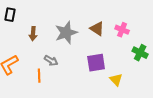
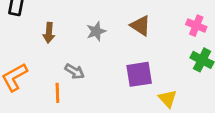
pink cross: (122, 30) -> (196, 26), moved
gray star: (66, 33) -> (96, 31), size x0.6

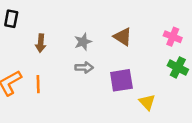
gray arrow: (75, 71) -> (84, 67), moved, turned -30
orange line: (57, 93) -> (38, 84), moved

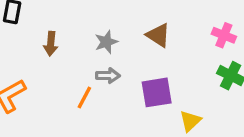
orange line: (38, 84) -> (84, 97), moved, turned 30
yellow triangle: (147, 102) -> (190, 121), turned 30

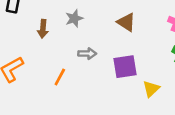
gray star: (106, 42) -> (74, 18), moved
orange line: (84, 97) -> (60, 77), moved

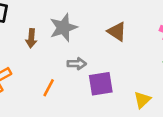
gray star: (74, 18) -> (63, 28), size x1.5
purple square: (125, 67) -> (101, 84), moved

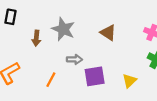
gray star: (63, 28) -> (63, 29), turned -30
yellow triangle: (142, 100) -> (129, 81), moved

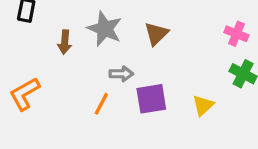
brown triangle: (108, 33) -> (156, 34), moved, turned 42
orange line: (51, 80) -> (101, 104), moved

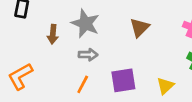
brown triangle: (156, 34) -> (140, 28), moved
gray arrow: (121, 74) -> (88, 55), moved

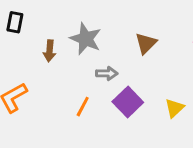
gray arrow: (88, 55) -> (107, 73), moved
purple square: (123, 80) -> (128, 102), turned -35

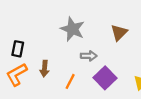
black rectangle: (15, 22) -> (18, 49), moved
brown arrow: (50, 51) -> (45, 69), moved

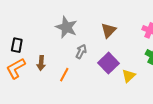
gray arrow: (89, 56) -> (81, 51), turned -64
purple square: (105, 78) -> (109, 63), moved

